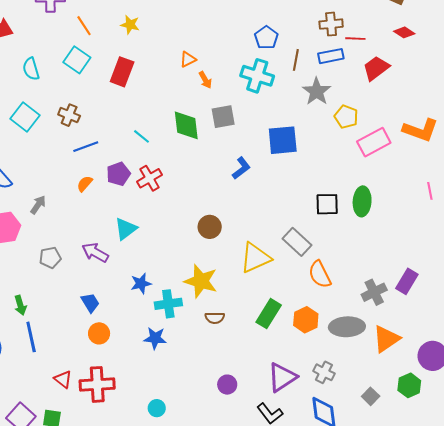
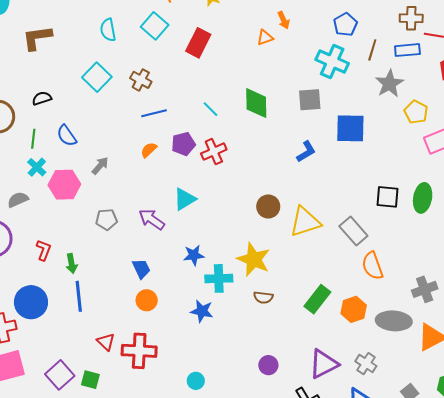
orange arrow: (205, 80) -> (284, 20), moved
gray square: (223, 117) -> (310, 100), moved
yellow triangle: (255, 258) -> (305, 222), moved

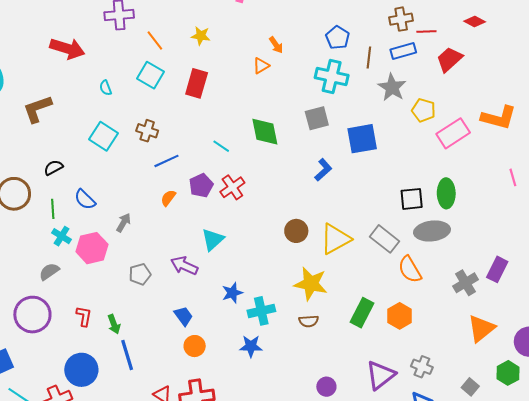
cyan semicircle: (108, 30) -> (106, 88), size x0.7
yellow star: (254, 259) -> (311, 284), moved
gray ellipse: (394, 321) -> (432, 231), moved

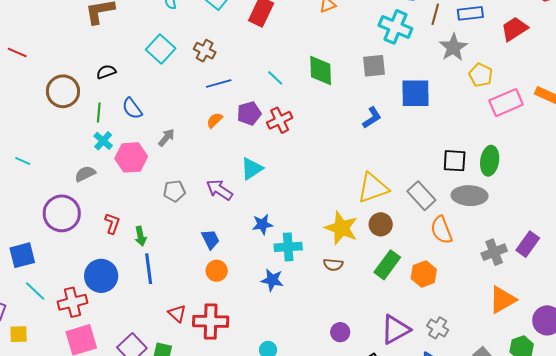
brown circle: (296, 231) -> (381, 224), moved

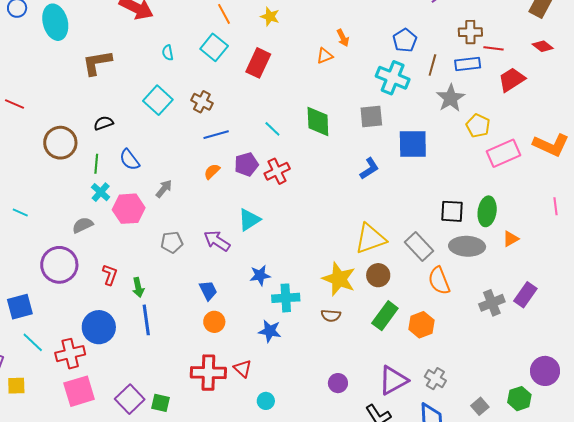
orange triangle: (502, 300) -> (511, 239), moved, size x0.6
red triangle: (177, 313) -> (243, 369), moved

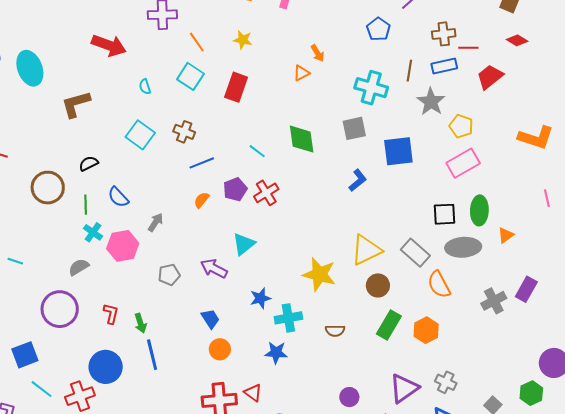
blue pentagon: (405, 40) -> (378, 29), moved
pink rectangle: (503, 153) -> (463, 163), moved
yellow star: (339, 279) -> (319, 274), moved

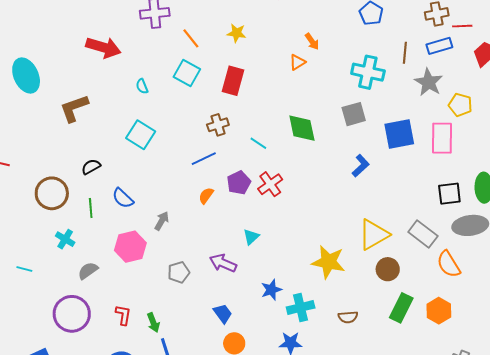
brown cross: (184, 132) -> (218, 125), moved, turned -35
pink rectangle: (463, 163) -> (442, 138), moved, turned -56
cyan cross: (93, 232) -> (65, 239), moved
cyan triangle: (244, 244) -> (251, 237), size x0.7

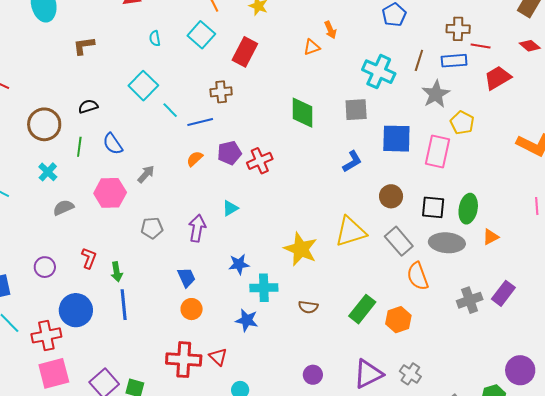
brown L-shape: (74, 108) -> (84, 46), size x0.7
cyan line: (258, 143) -> (170, 110), moved
purple arrow: (223, 263) -> (197, 228), turned 64
brown circle: (388, 269) -> (391, 196), moved
purple circle: (72, 314) -> (45, 267), moved, size x0.6

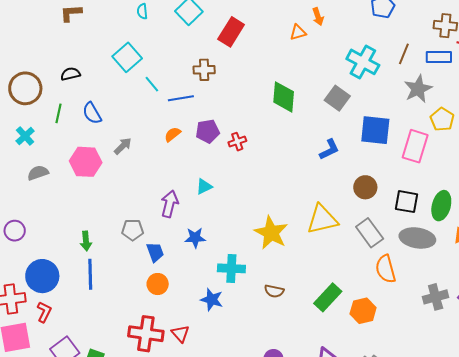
gray square: (356, 110) -> (337, 98), turned 35
red cross: (260, 161) -> (237, 142), size x0.7
gray pentagon: (152, 228) -> (133, 230), moved
red L-shape: (89, 258) -> (44, 312), moved
blue star: (239, 264) -> (195, 238), moved

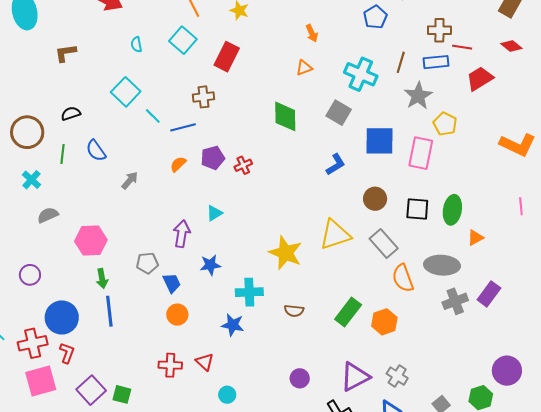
orange triangle: (298, 32) -> (304, 68), moved
pink hexagon: (86, 162) -> (91, 241), moved
gray ellipse: (417, 238) -> (442, 265), moved
red cross: (146, 334) -> (170, 365), size x0.7

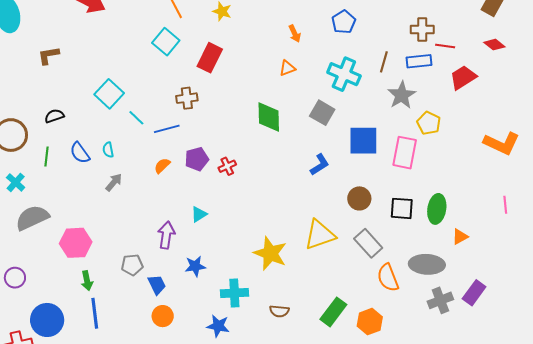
blue pentagon: (375, 17) -> (344, 22), moved
cyan semicircle: (136, 44) -> (108, 150), moved
gray semicircle: (48, 215) -> (32, 218), size x1.6

